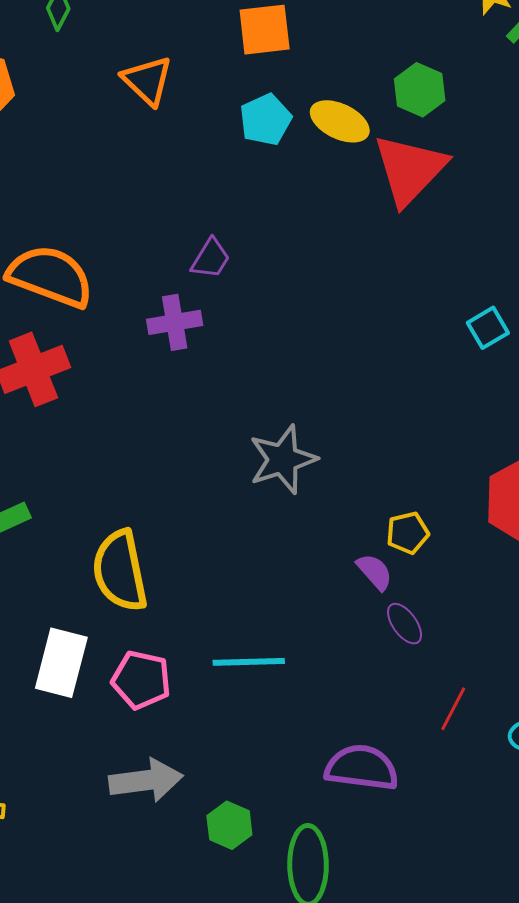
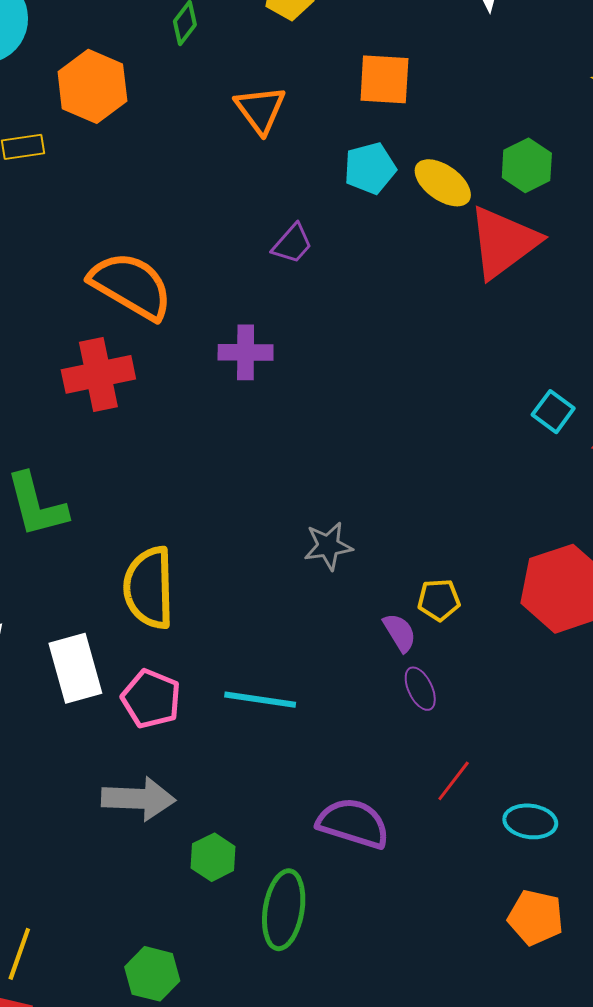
purple trapezoid: (211, 259) -> (292, 244), moved
cyan square: (488, 328) -> (553, 412), turned -33
gray star: (283, 459) -> (328, 546), moved, size x0.7
white rectangle: (61, 663) -> (75, 668), turned -40

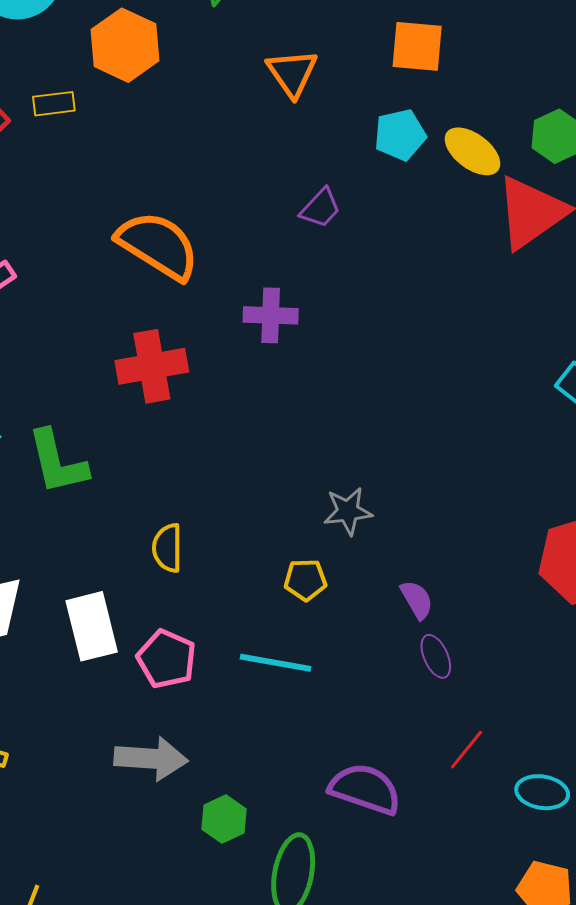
red cross: (98, 374) -> (152, 366), moved
yellow semicircle: (149, 588) -> (167, 548), size x0.6
yellow pentagon: (439, 600) -> (305, 580), moved

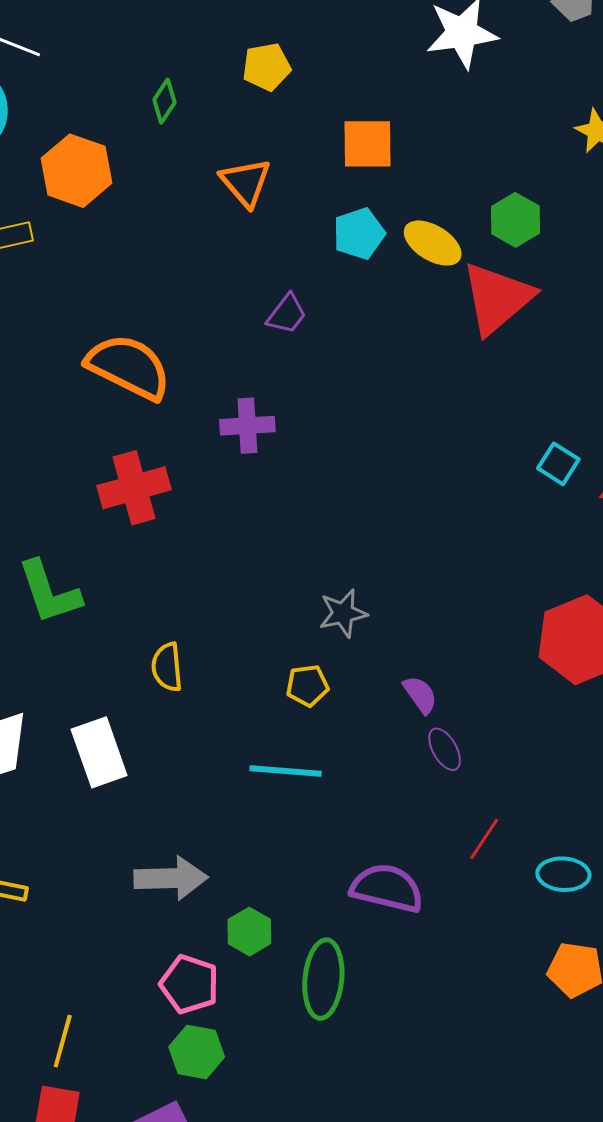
pink pentagon: (167, 659) -> (189, 984), moved

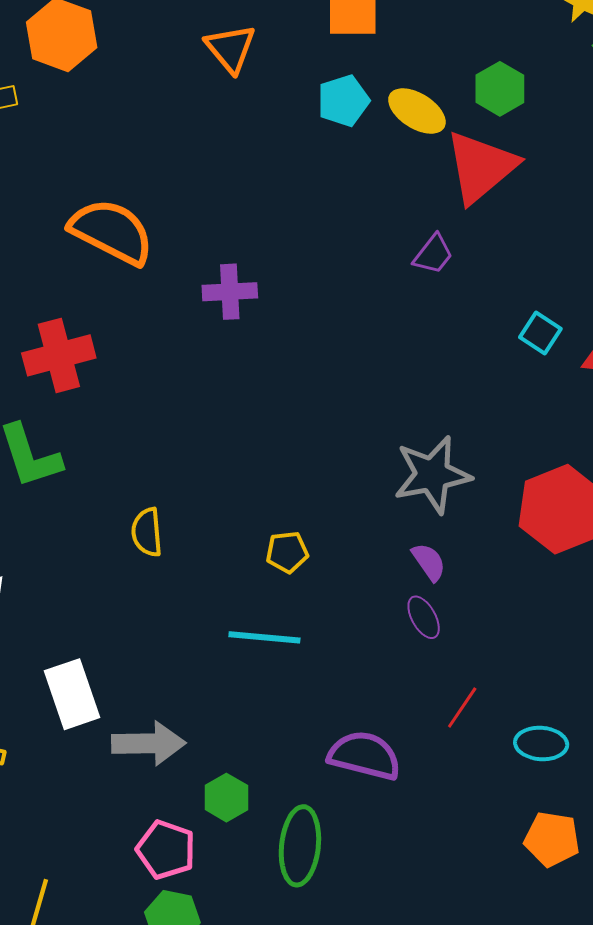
purple trapezoid: (287, 314) -> (433, 254), moved
red cross: (134, 488) -> (59, 355), moved
gray star: (343, 613) -> (432, 475), moved, size x1.6
purple semicircle: (420, 695) -> (429, 562), moved
white rectangle: (99, 752) -> (72, 694), moved

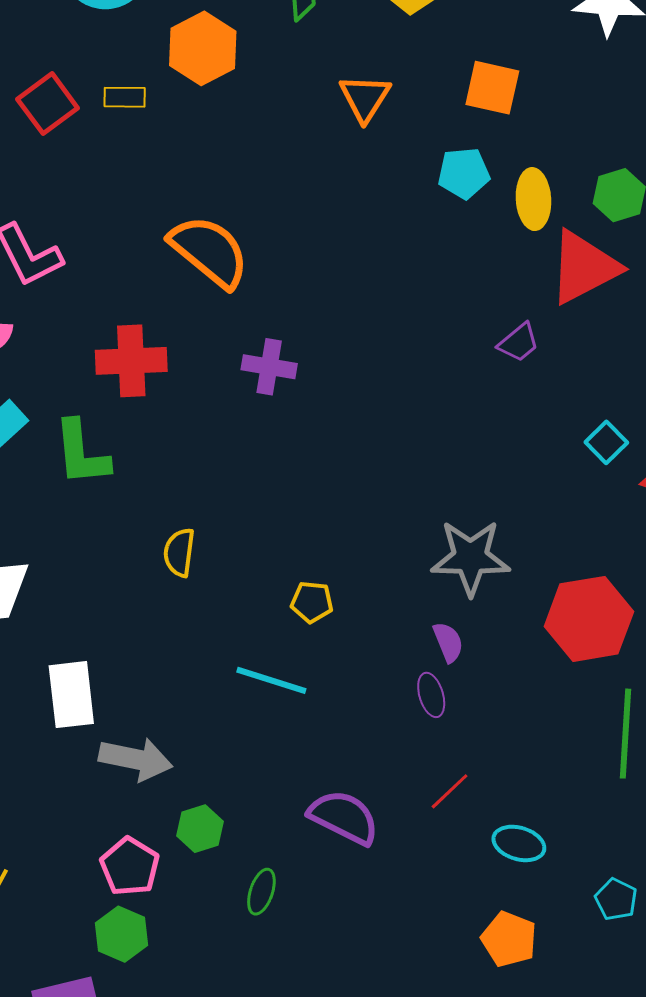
yellow ellipse: (417, 111) -> (533, 199), turned 42
purple cross: (230, 292) -> (269, 367), moved
green ellipse: (300, 846) -> (261, 892), size x0.6

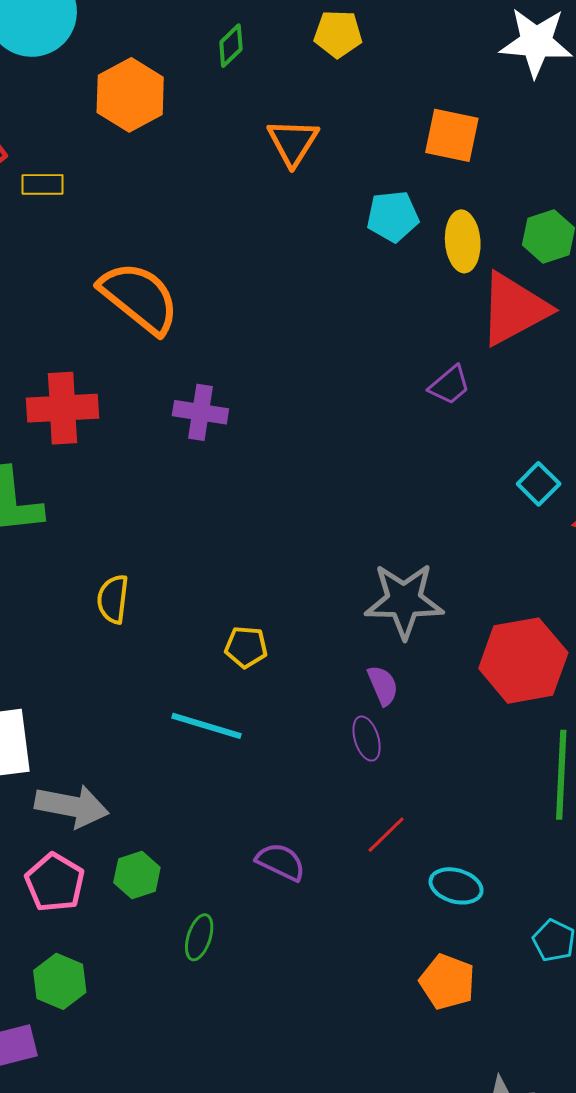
orange square: (492, 88) -> (452, 135), moved
yellow rectangle: (125, 97) -> (42, 184), moved
purple semicircle: (344, 817) -> (281, 862), size x0.7
pink pentagon: (130, 867) -> (55, 883), moved

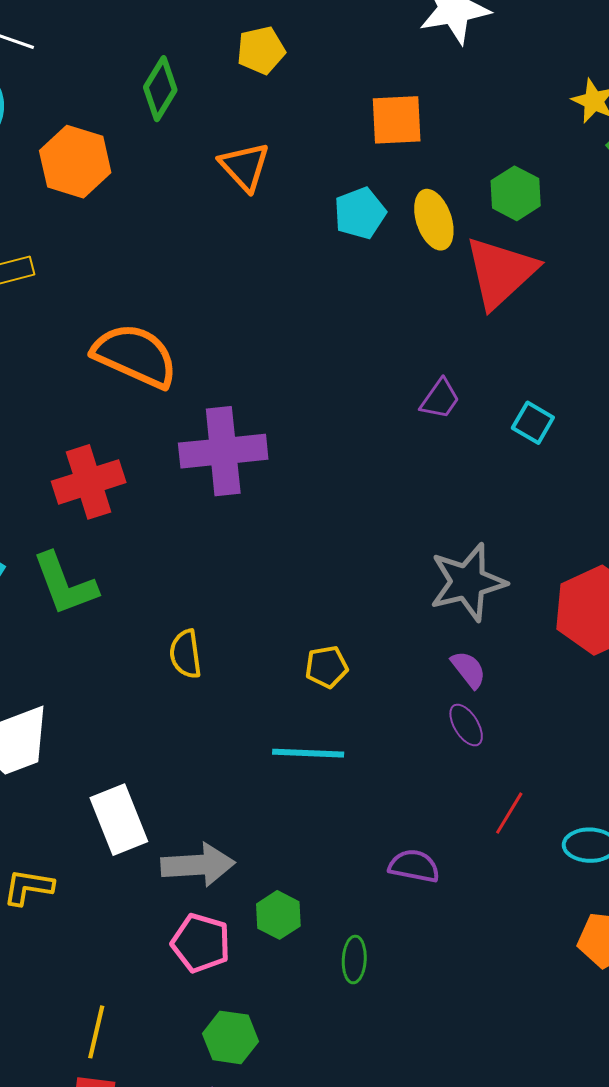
green diamond: (231, 46) -> (160, 89), size x1.4
purple trapezoid: (450, 385) -> (440, 399), moved
purple cross: (200, 412) -> (223, 451), size x1.6
cyan square: (539, 484) -> (533, 423), moved

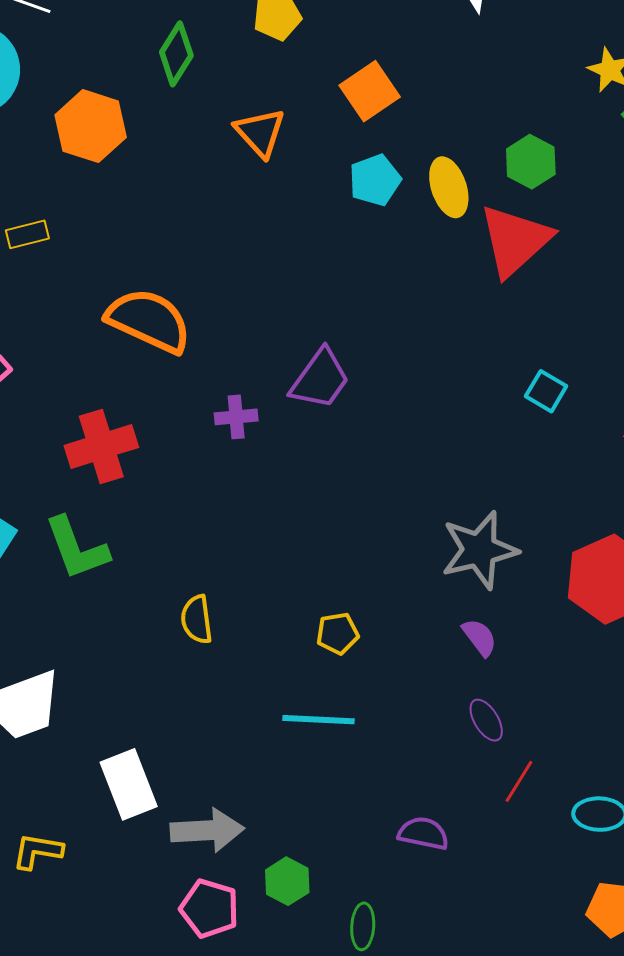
orange square: (397, 120) -> (370, 91), moved, turned -32
purple trapezoid: (440, 399) -> (320, 379), moved, size x1.5
purple cross: (223, 451) -> (236, 417), size x0.5
purple ellipse: (466, 725) -> (486, 720), moved

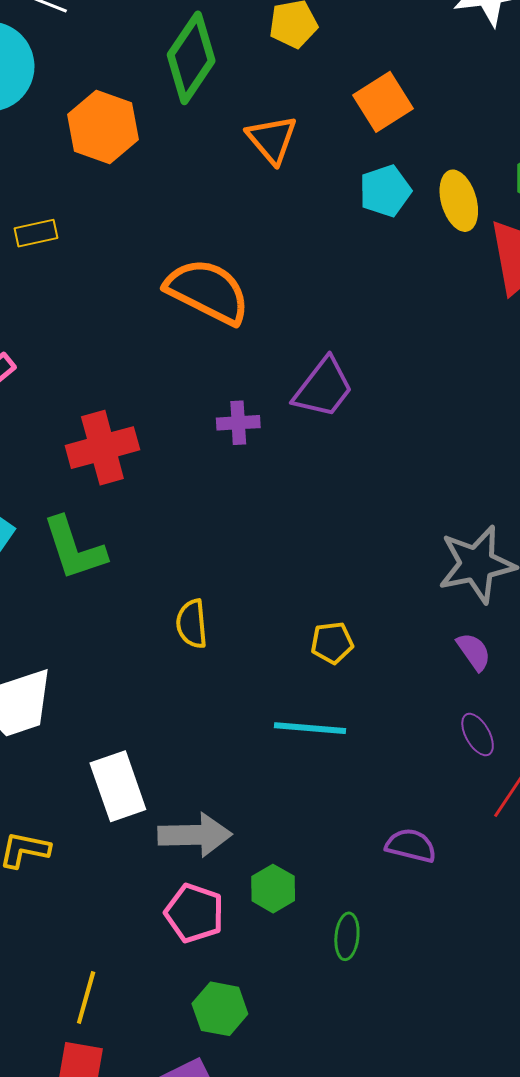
green diamond: (176, 54) -> (191, 58), size x1.4
orange semicircle: (149, 321) -> (208, 291), moved

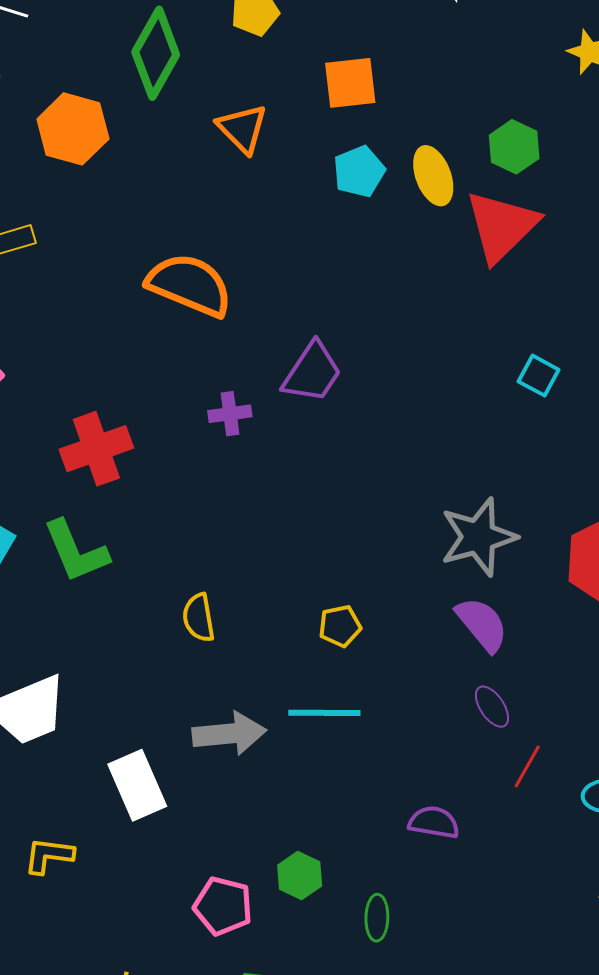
orange square: (383, 102) -> (350, 83), turned 30
purple semicircle: (474, 652) -> (482, 624), size x1.5
gray arrow: (195, 835) -> (229, 734), moved

